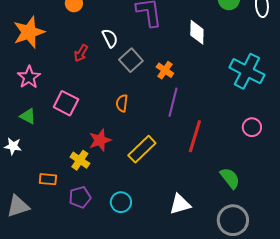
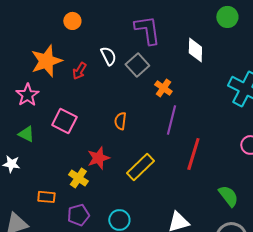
orange star: (29, 32) -> (46, 61), moved
gray square: (131, 60) -> (137, 65), moved

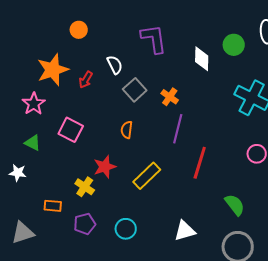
green circle: (227, 17) -> (234, 45), moved
gray square: (137, 65) -> (135, 90), moved

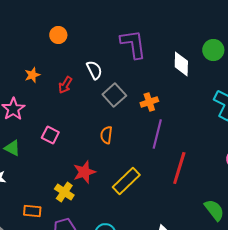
orange star: (53, 70) -> (32, 75), size x0.5
orange cross: (170, 97) -> (149, 102), turned 36
pink square: (71, 130) -> (50, 135), size x0.7

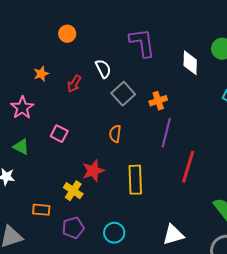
yellow rectangle: (126, 181) -> (135, 180), turned -48

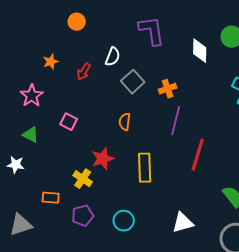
white semicircle: (103, 69) -> (113, 57), turned 48

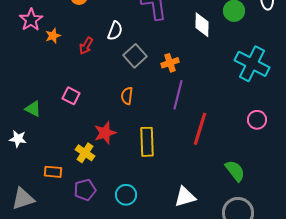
pink star: (32, 96) -> (31, 20), moved

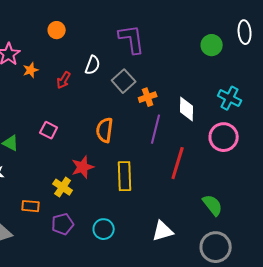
white diamond: (202, 25) -> (187, 109), moved
gray square: (135, 56) -> (124, 81), moved
cyan cross: (252, 64) -> (230, 98), size x0.7
orange semicircle: (127, 96) -> (105, 130), size x1.4
pink circle: (257, 120) -> (224, 137), moved, size x1.5

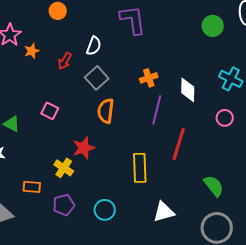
gray square: (124, 81) -> (97, 78), moved
pink circle: (224, 137) -> (225, 118), size x0.6
yellow rectangle: (125, 176) -> (140, 168), moved

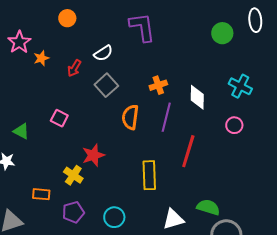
white semicircle: (94, 46) -> (103, 53), turned 36
orange semicircle: (106, 111) -> (130, 117), moved
green semicircle: (214, 186) -> (208, 207), moved, turned -35

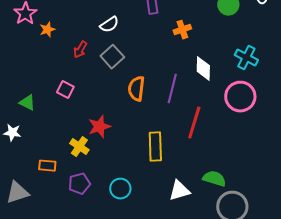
red arrow: (74, 68) -> (80, 50), moved
orange cross: (158, 85) -> (182, 30), moved
pink circle: (234, 125) -> (240, 97), size x1.8

